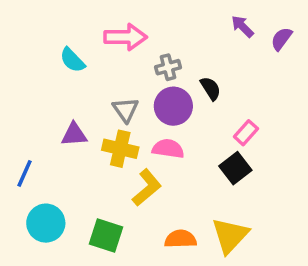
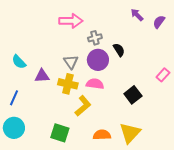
cyan semicircle: (72, 60) -> (19, 62), moved
pink rectangle: (246, 133) -> (163, 75), moved
cyan circle: (46, 223) -> (14, 128), moved

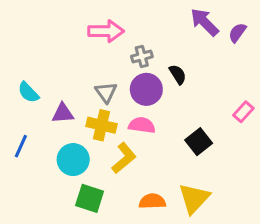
purple arrow: (137, 15) -> (205, 22), size x1.5
cyan circle: (14, 128) -> (73, 160), moved

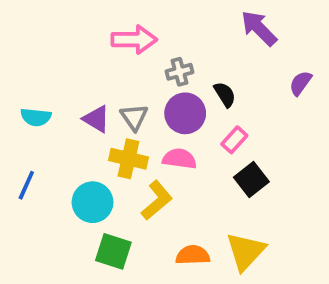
purple semicircle: (237, 33) -> (300, 83), moved
cyan semicircle: (28, 92) -> (36, 117), turned -40
pink rectangle: (243, 112) -> (234, 140), moved
purple triangle: (63, 113) -> (96, 119), moved, turned 35

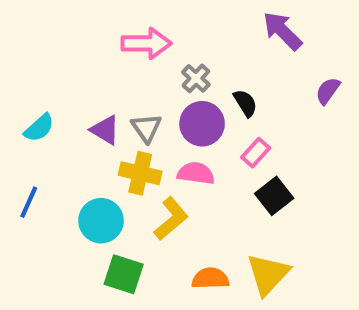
gray cross: (179, 72) -> (196, 78), turned -32
cyan semicircle: (36, 117) -> (39, 128), turned -48

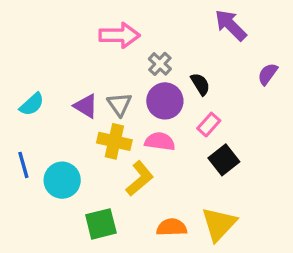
blue line: (29, 202) -> (23, 165), turned -40
cyan circle: (101, 221) -> (62, 180), moved
green square: (124, 274) -> (101, 224), turned -32

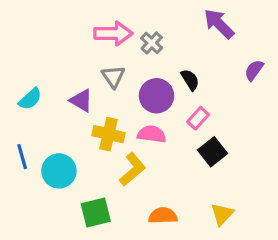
gray cross: (160, 64) -> (152, 43), moved
gray triangle: (119, 104) -> (113, 77), moved
yellow triangle: (219, 224) -> (222, 214), moved, size x0.7

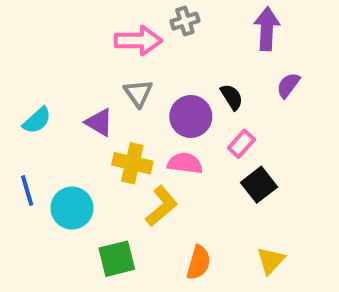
purple arrow: (219, 24) -> (267, 29), turned 48
gray cross: (152, 43) -> (185, 21), moved, turned 30
purple semicircle: (254, 70) -> (288, 85), moved
orange semicircle: (163, 216) -> (199, 263), turned 108

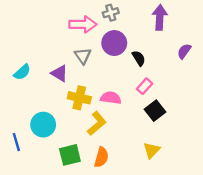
purple semicircle: (288, 85) -> (184, 51), moved
purple circle: (191, 116) -> (114, 43), moved
blue line: (27, 190) -> (16, 142), moved
yellow triangle: (271, 261) -> (152, 150), moved
orange semicircle: (199, 263) -> (101, 157), moved

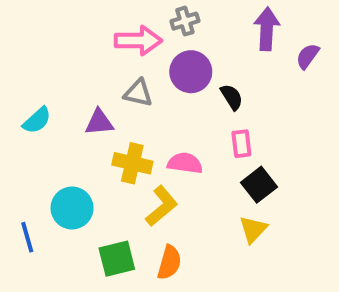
purple semicircle: (184, 51) -> (308, 56), moved
gray triangle: (83, 56) -> (138, 93), turned -42
purple triangle: (59, 73) -> (99, 122), turned -36
pink rectangle: (145, 86) -> (241, 144), turned -49
yellow triangle: (152, 150) -> (253, 229), moved

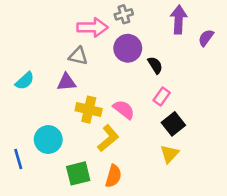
gray triangle: (138, 93) -> (78, 56), moved
pink rectangle: (241, 144) -> (162, 96), turned 42
pink semicircle: (185, 163) -> (124, 110), turned 30

